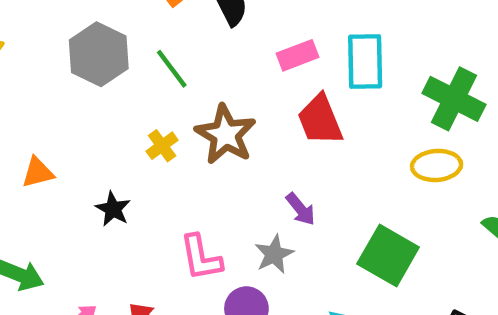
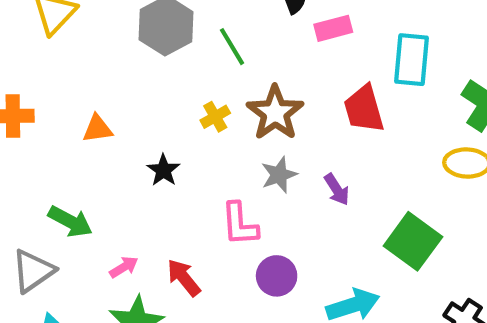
pink rectangle: (298, 55) -> (333, 28), moved
gray star: (274, 254) -> (279, 175), moved

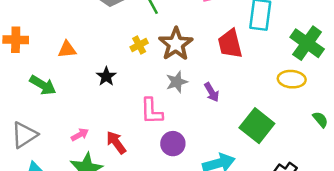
green arrow: (70, 221) -> (43, 85), moved

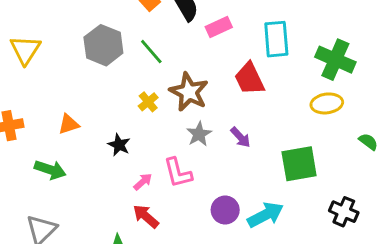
green square: (257, 126) -> (299, 164), turned -36
pink arrow: (80, 135) -> (143, 182), moved
purple circle: (173, 144) -> (225, 210), moved

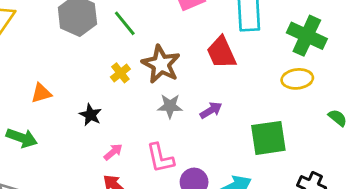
gray star: (199, 134) -> (170, 106), turned 30
purple arrow: (240, 137) -> (211, 110), turned -80
pink L-shape: (178, 173) -> (160, 158), moved

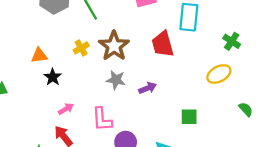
green cross: (307, 36) -> (232, 41), size x0.6
yellow ellipse: (297, 79) -> (219, 74), turned -30
orange triangle: (41, 93) -> (39, 55), moved
green square: (268, 138) -> (189, 117), size x0.6

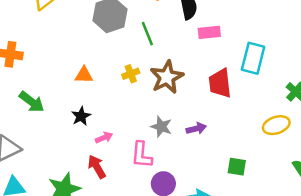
black star: (53, 77) -> (81, 116), moved
gray star: (116, 80) -> (161, 127), moved

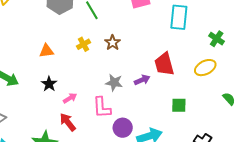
brown star: (167, 77) -> (113, 43), size x0.6
red trapezoid: (220, 83) -> (164, 64), moved

